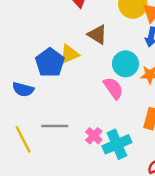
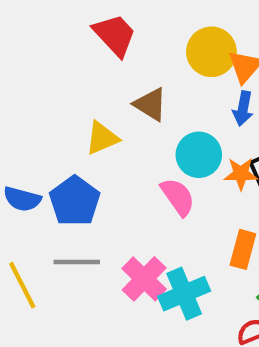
blue pentagon: (50, 63) -> (75, 201), moved
pink cross: (94, 136) -> (144, 279), size x1.5

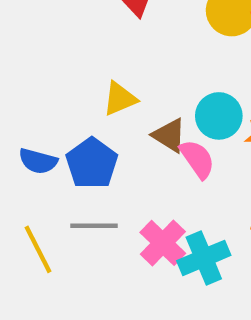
brown triangle: (150, 104) -> (169, 135), moved

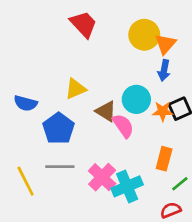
blue semicircle: (38, 161) -> (26, 103), moved

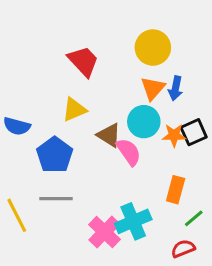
red trapezoid: (84, 24) -> (83, 61), moved
orange triangle: (165, 44) -> (153, 88), moved
pink cross: (102, 177) -> (104, 232), moved

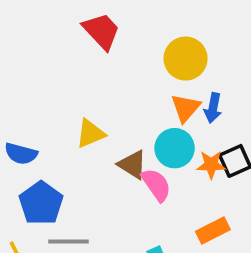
red trapezoid: (83, 61) -> (101, 31), moved
blue pentagon: (55, 155) -> (41, 203), moved
orange rectangle: (176, 190) -> (213, 230), turned 48

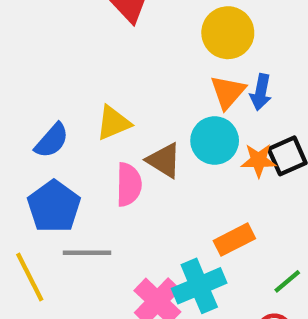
blue semicircle: (21, 154) -> (52, 141), moved, turned -64
pink semicircle: (156, 185) -> (129, 185), moved, turned 36
orange rectangle: (213, 230) -> (234, 240), moved

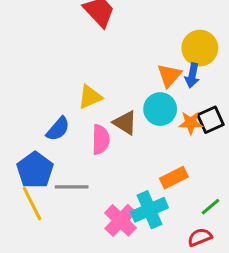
yellow circle: (228, 33) -> (200, 48), moved
blue semicircle: (52, 141) -> (58, 129), moved
blue pentagon: (54, 207) -> (35, 170), moved

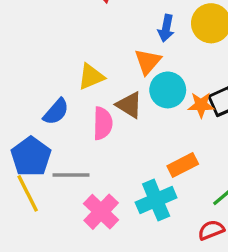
orange triangle: (169, 75) -> (148, 62), moved
blue arrow: (192, 75) -> (166, 28), moved
pink cross: (120, 220) -> (101, 212), moved

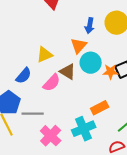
pink semicircle: (103, 123) -> (52, 83), turned 42

